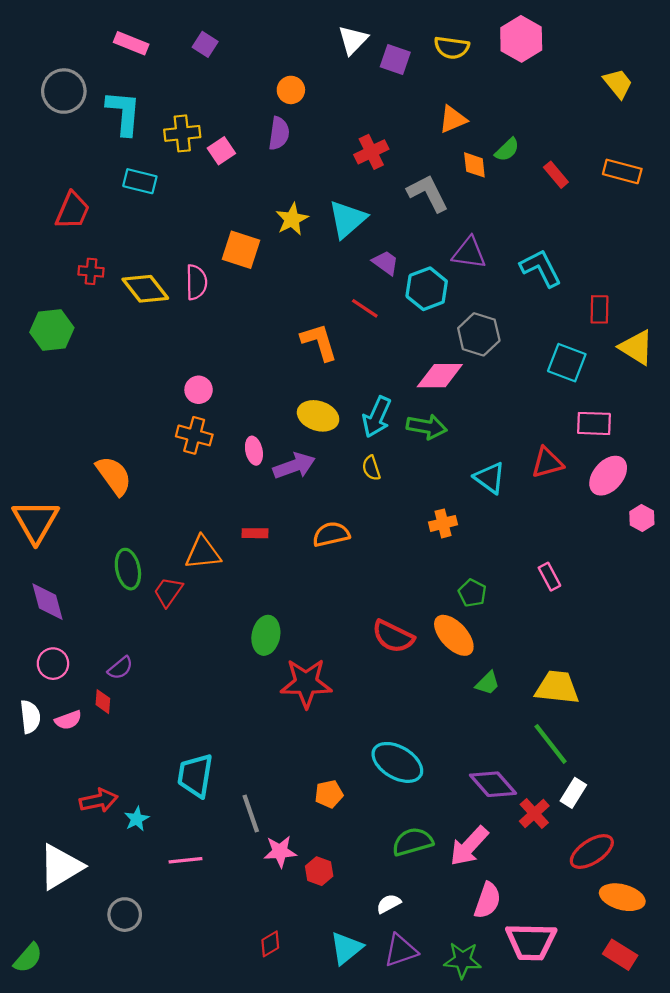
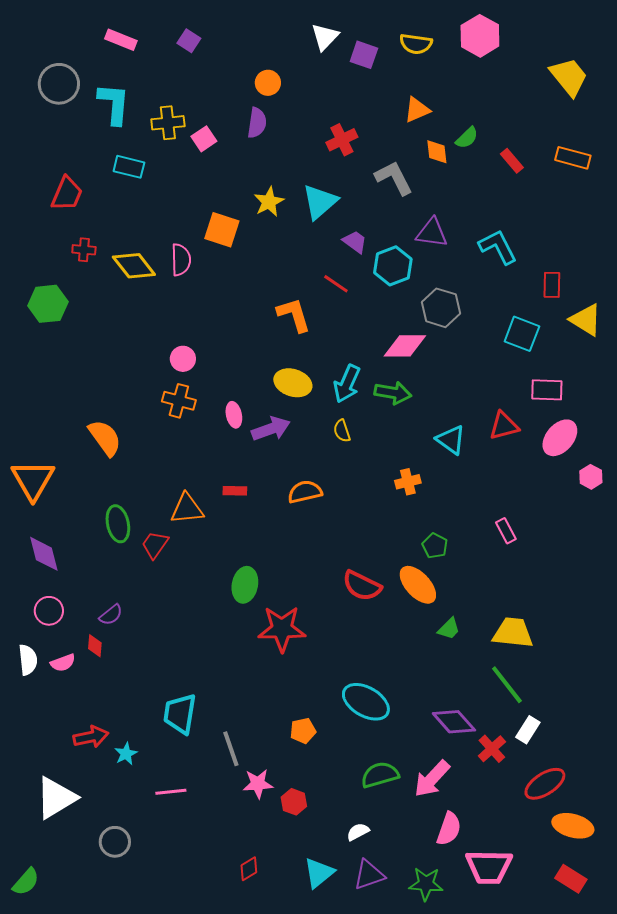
yellow trapezoid: (618, 83) -> (569, 77), size x1.4

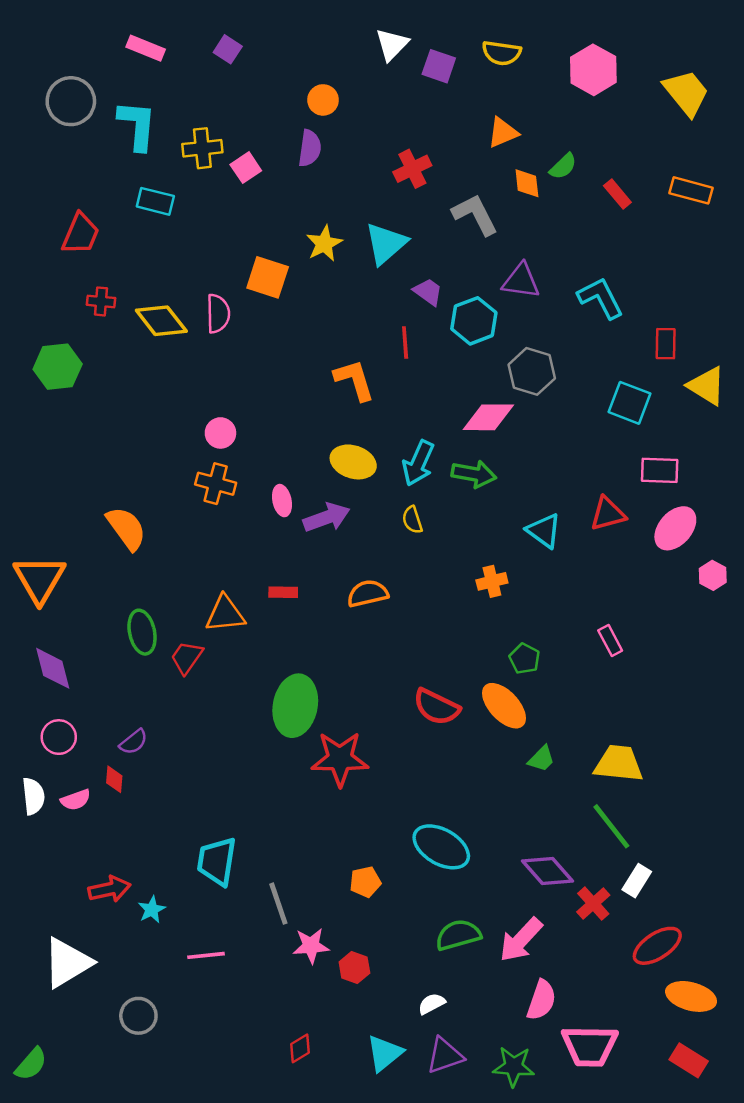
pink hexagon: (480, 36) -> (593, 70), moved
red line: (336, 284) -> (405, 342), turned 52
green ellipse: (245, 585) -> (295, 706), size x1.4

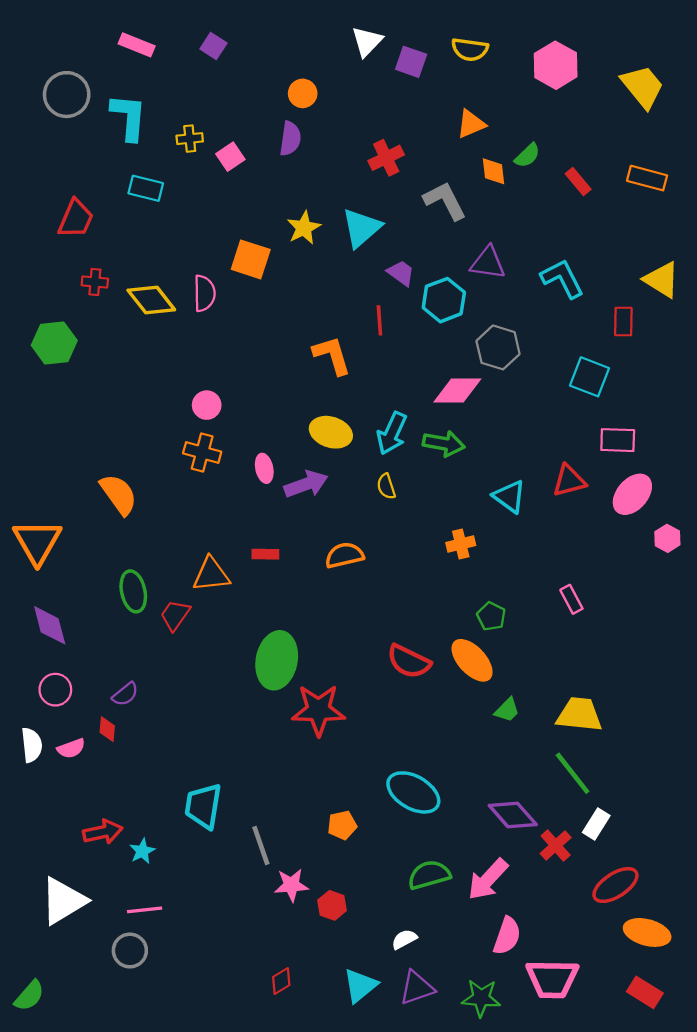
yellow cross: (202, 148) -> (190, 139), size x0.7
yellow triangle: (707, 386) -> (662, 280), moved
pink line: (206, 955) -> (145, 910), moved

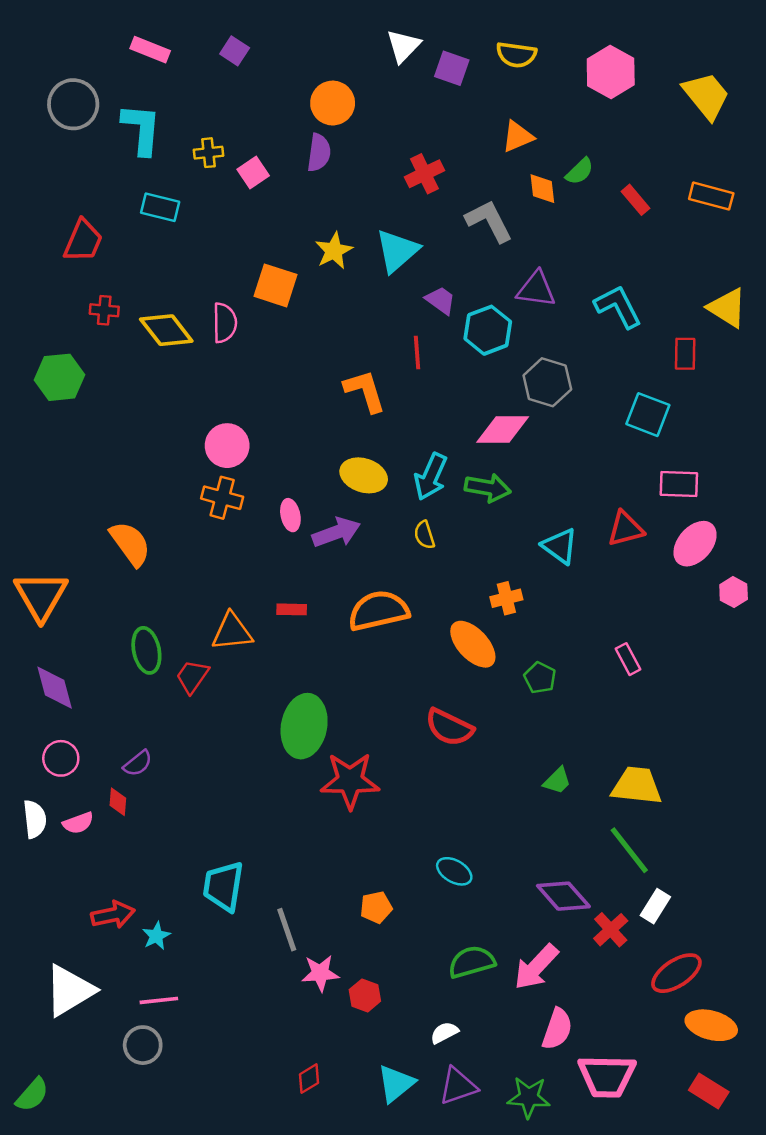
orange circle: (303, 93) -> (333, 103), size x1.4
pink circle: (207, 405) -> (227, 446), size x1.4
orange semicircle: (344, 555) -> (379, 611), size x1.4
orange ellipse: (472, 660) -> (473, 644), moved
cyan ellipse: (413, 792) -> (454, 871), size x0.6

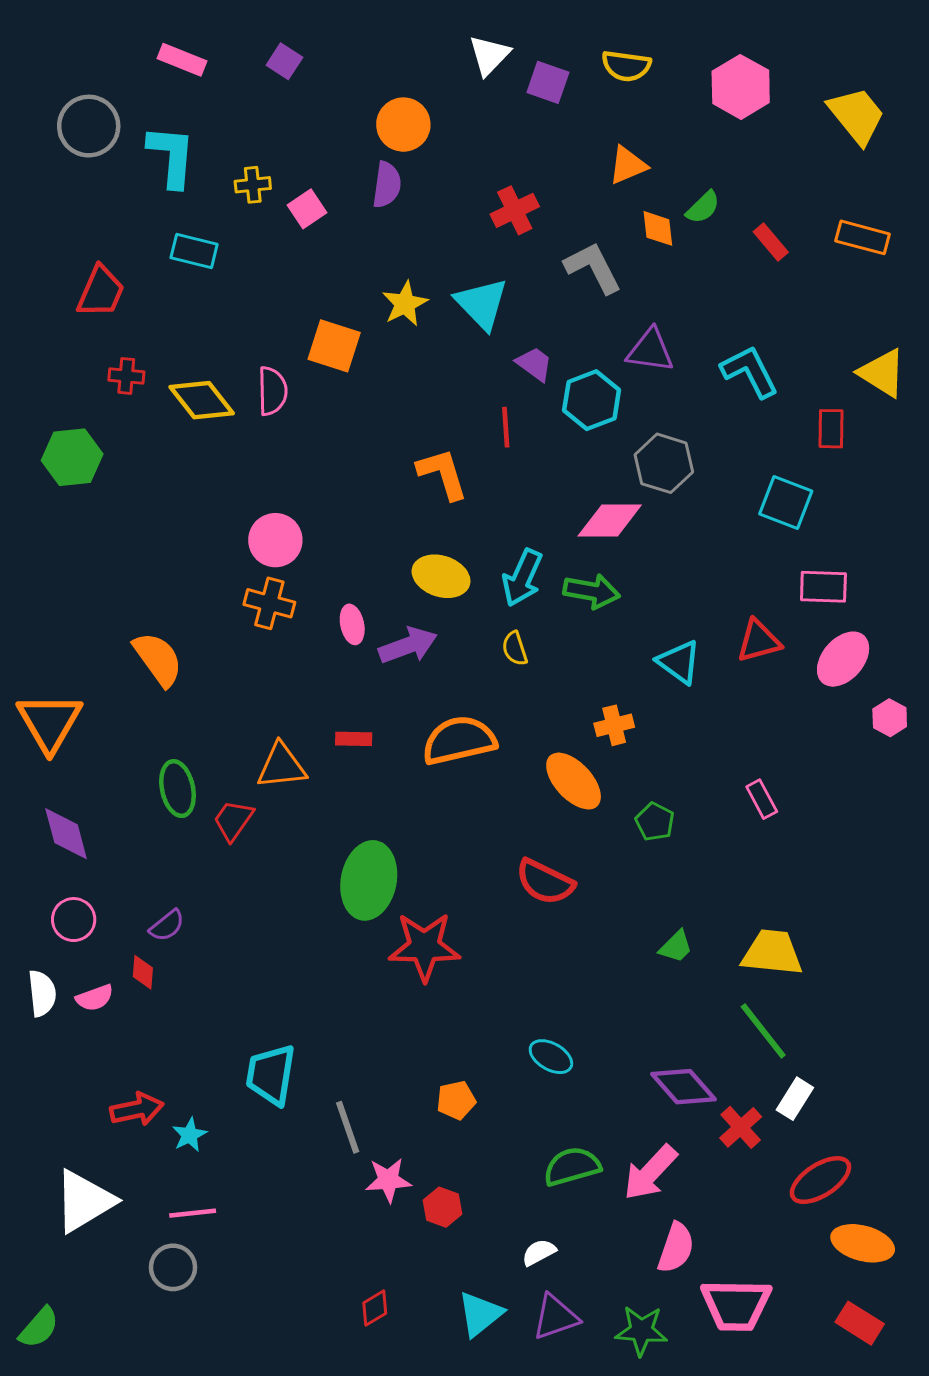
cyan triangle: (397, 251) -> (482, 304), turned -33

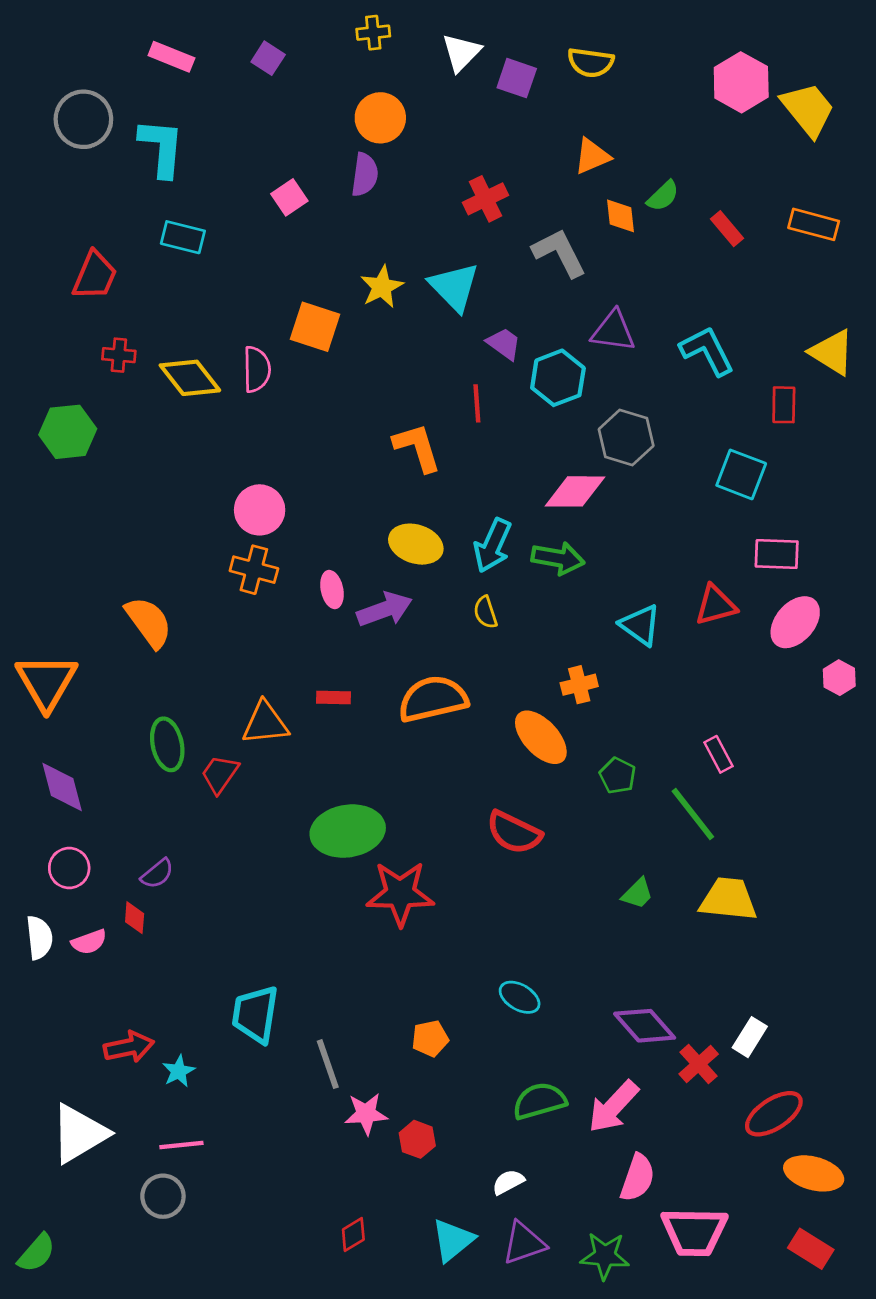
pink hexagon: (741, 87) -> (741, 82), moved
yellow cross: (253, 185) -> (373, 33), moved
green ellipse: (369, 880) -> (348, 831), turned 70
green line: (763, 1031) -> (693, 814), moved

